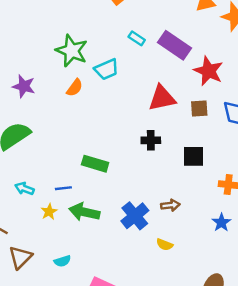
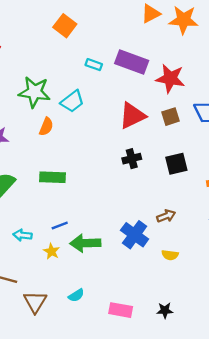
green rectangle: (95, 164) -> (52, 177), moved

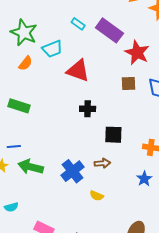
red triangle: (132, 116) -> (78, 71), moved, turned 30
black square: (176, 164) -> (113, 135), moved

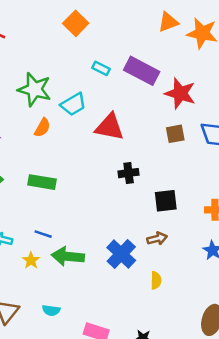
blue line: (14, 147) -> (43, 234), turned 32
yellow semicircle: (97, 196) -> (156, 280), turned -104
cyan semicircle: (11, 207) -> (51, 310), turned 32

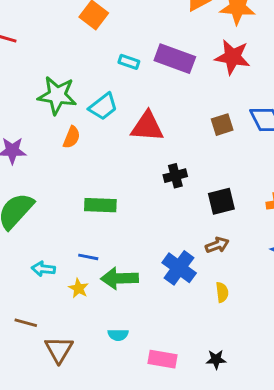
red star: (180, 93) -> (232, 57), moved
green rectangle: (42, 182) -> (100, 205), moved
cyan semicircle: (51, 310) -> (118, 335), moved

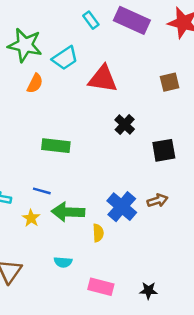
cyan rectangle: (129, 62) -> (91, 20), turned 30
black cross: (175, 176) -> (125, 124), turned -36
brown arrow: (217, 245) -> (158, 200), moved
yellow semicircle: (222, 292) -> (98, 233), moved

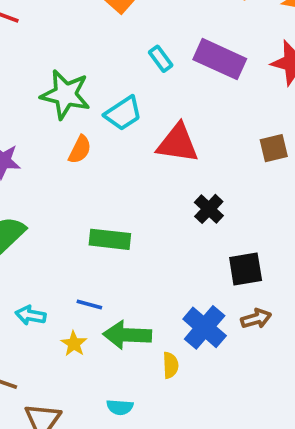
black square: (164, 150) -> (246, 269), moved

